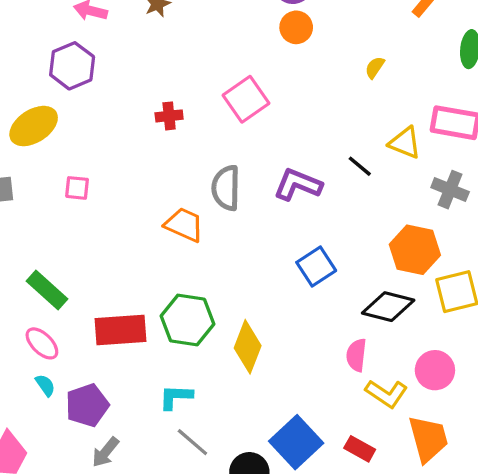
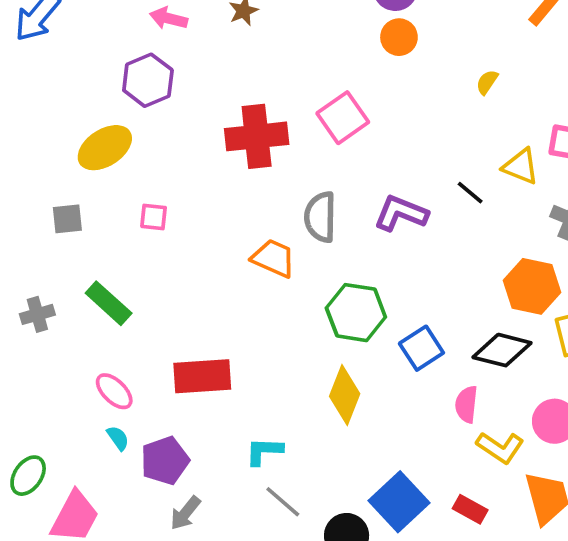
red cross: (169, 116) -> (257, 136), size x2.0
blue square: (316, 267) -> (421, 348), moved
green rectangle: (47, 290) -> (109, 303), moved
green hexagon: (187, 320) -> (356, 313), moved

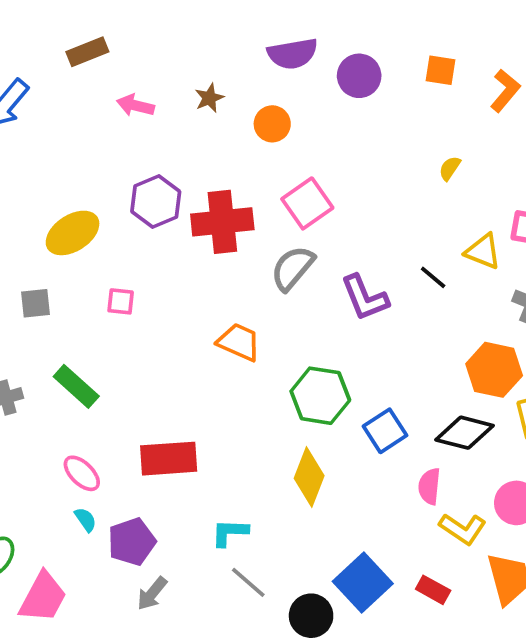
orange circle: (399, 37) -> (272, 124), moved
purple hexagon: (148, 80) -> (156, 202), moved
purple L-shape: (401, 213) -> (365, 298), turned -134
gray semicircle: (320, 217) -> (293, 268), moved, turned 39

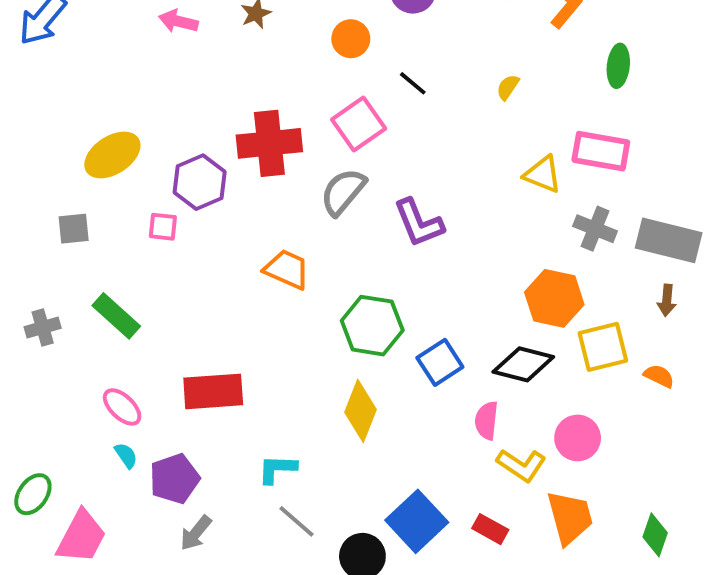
orange circle: (272, 124) -> (351, 39), moved
purple hexagon: (156, 202) -> (200, 182), moved
black line: (433, 277) -> (413, 83), moved

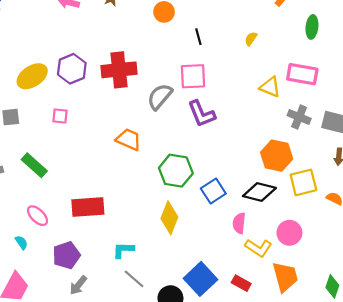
black line: (413, 83) -> (198, 37), turned 35
pink square: (359, 124) -> (193, 76), moved, turned 32
purple hexagon: (200, 182) -> (72, 69), moved
cyan semicircle: (126, 455) -> (21, 242), moved

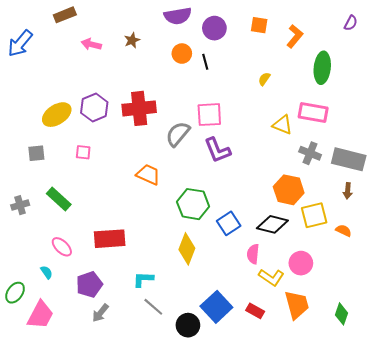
green ellipse: (312, 27) -> (322, 68), size x1.4
black line: (198, 37) -> (205, 62), moved

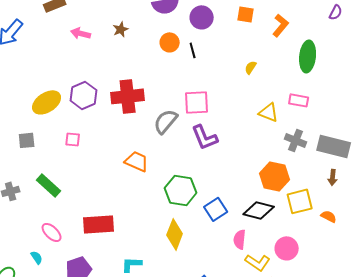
pink rectangle: (313, 113) -> (299, 100), size x0.7

